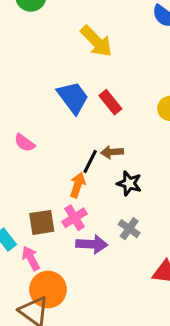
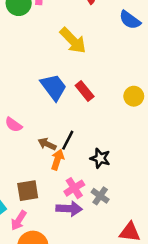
brown arrow: (112, 152) -> (47, 144), moved, turned 30
pink cross: (75, 218) -> (74, 188), moved
pink arrow: (31, 258) -> (19, 220), turned -120

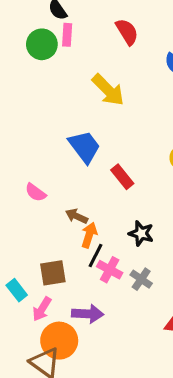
red rectangle: (85, 91) -> (122, 177), moved
black line: (68, 140) -> (95, 255), moved
pink cross: (74, 188) -> (110, 270), turned -30
purple arrow: (69, 209) -> (88, 314), moved

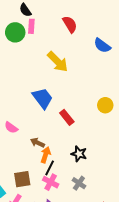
pink cross: (110, 270) -> (51, 182), moved

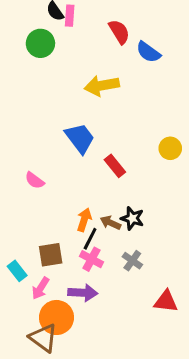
pink rectangle: (31, 26) -> (70, 16), moved
blue semicircle: (102, 46) -> (148, 52), moved
yellow arrow: (58, 62) -> (102, 86), turned 125
brown arrow: (37, 143) -> (110, 223), moved

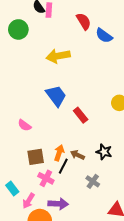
green circle: (40, 43) -> (18, 29), moved
yellow arrow: (102, 86) -> (58, 56), moved
black star: (132, 218) -> (104, 152), moved
brown square: (51, 255) -> (36, 157), moved
pink cross: (91, 259) -> (46, 178), moved

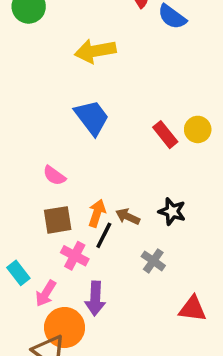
red rectangle: (81, 115) -> (165, 135), moved
pink semicircle: (24, 125) -> (54, 176), moved
purple arrow: (58, 204) -> (95, 298), turned 90

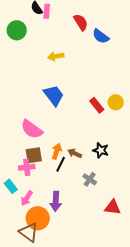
yellow arrow: (95, 51) -> (56, 56), size x0.7
pink semicircle: (54, 176) -> (32, 129), size x1.6
pink cross: (75, 256) -> (27, 167), moved, turned -35

